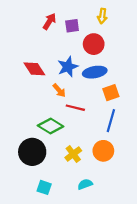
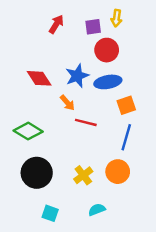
purple square: (72, 26) -> (93, 27), moved
green diamond: (51, 126) -> (28, 131), moved

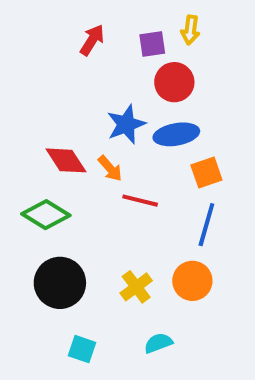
red diamond: (39, 78) -> (66, 160), moved

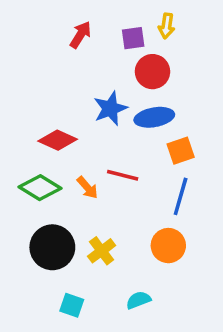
red diamond: (66, 160) -> (58, 140), turned -33
orange arrow: (110, 168) -> (87, 188), moved
yellow cross: (136, 287) -> (102, 251), moved

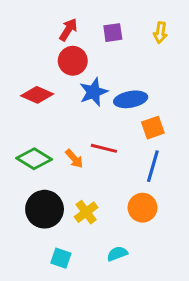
yellow arrow: (167, 26) -> (160, 33), moved
red circle: (152, 72) -> (73, 61), moved
red diamond: (58, 140) -> (37, 95), moved

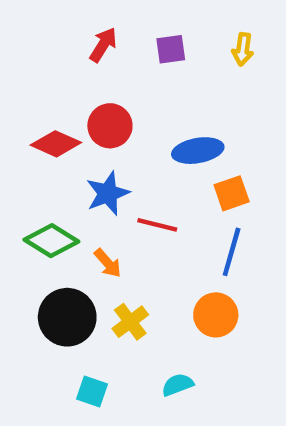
red circle: (73, 61) -> (110, 126), moved
blue star: (94, 92) -> (108, 193), moved
orange arrow: (74, 159) -> (108, 263), moved

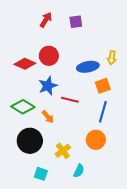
yellow arrow: (243, 49) -> (112, 58), moved
yellow cross: (130, 322) -> (63, 151), moved
cyan semicircle: (178, 385) -> (79, 171), turned 136

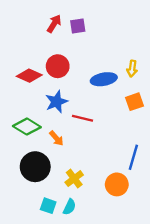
purple square: (76, 22) -> (78, 26), moved
orange square: (103, 86) -> (135, 102), moved
blue line: (103, 112) -> (133, 157), moved
orange circle: (96, 140) -> (117, 184), moved
cyan semicircle: (79, 171) -> (69, 207), moved

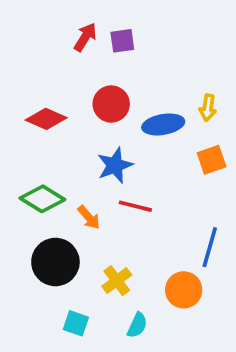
red circle: (58, 66) -> (111, 104), moved
blue star: (56, 102) -> (115, 165), moved
red line: (82, 118) -> (135, 206), moved
cyan semicircle: (69, 207) -> (137, 325), moved

